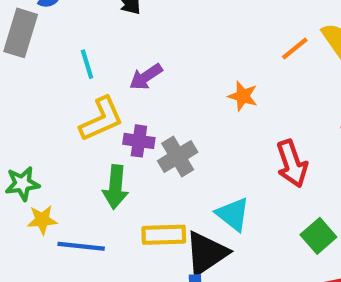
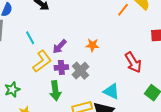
purple arrow: (146, 77) -> (59, 46), moved
orange star: (243, 96) -> (92, 45), moved
green star: (22, 184) -> (12, 90), moved

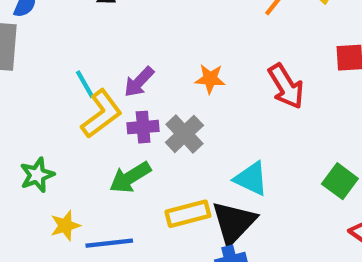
cyan line: (30, 38) -> (85, 84), moved
red arrow: (133, 62) -> (286, 86), moved
green arrow: (55, 91) -> (130, 177), turned 66

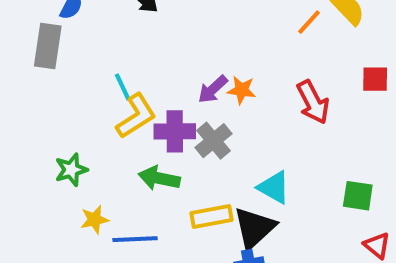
purple arrow: (139, 82) -> (213, 89), moved
purple cross: (143, 127) -> (175, 131), size x1.4
green arrow: (130, 177) -> (159, 178), turned 39
green square: (340, 181) -> (358, 196), turned -32

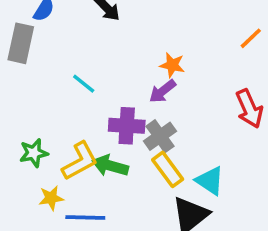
cyan line: (123, 87) -> (84, 84), turned -30
orange star: (242, 90) -> (172, 65), moved
yellow L-shape: (136, 116) -> (80, 161), moved
yellow rectangle: (212, 217) -> (168, 169), moved, turned 60

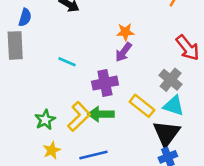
gray cross: (160, 136) -> (171, 80), moved
yellow star: (51, 198) -> (52, 150), moved

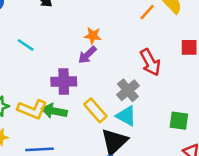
cyan line: (67, 62) -> (26, 45), moved
yellow L-shape: (79, 117) -> (32, 109), turned 56

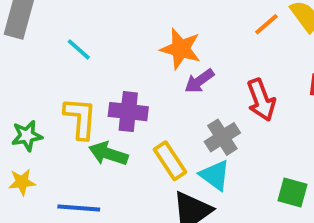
orange star: (93, 36) -> (181, 49), size x1.5
purple arrow: (87, 55) -> (199, 81), moved
yellow L-shape: (32, 109) -> (80, 118), moved, turned -116

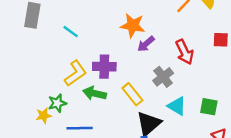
yellow L-shape: (80, 118) -> (75, 73), turned 56
green star: (27, 136) -> (57, 103), moved
cyan triangle: (215, 175) -> (177, 106), moved

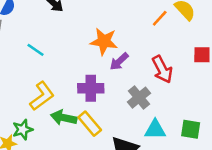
purple cross: (104, 67) -> (91, 88), moved
yellow rectangle: (132, 94) -> (90, 124), moved
cyan triangle: (177, 106) -> (155, 130), turned -30

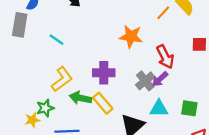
orange star: (104, 41) -> (131, 36), moved
purple arrow: (119, 62) -> (160, 79), moved

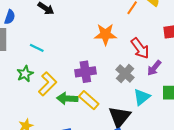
purple arrow: (160, 79) -> (154, 68), moved
green star: (45, 108) -> (25, 74), moved
cyan triangle: (159, 108) -> (142, 97), turned -30

